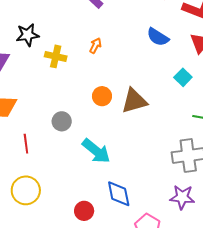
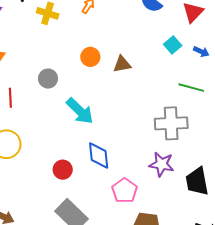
brown triangle: (134, 101) -> (122, 64), size x0.7

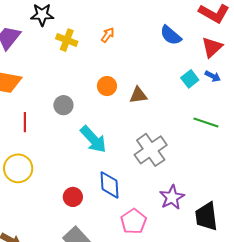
blue arrow: (201, 52) -> (213, 76), moved
gray cross: (171, 123) -> (151, 150), moved, turned -36
purple star: (162, 164) -> (172, 197), turned 30

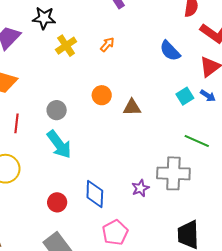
yellow cross: (67, 40) -> (66, 46), turned 30
cyan arrow: (93, 139) -> (59, 144), moved
gray cross: (151, 150) -> (173, 173), moved, turned 32
purple star: (172, 197) -> (140, 188), moved, size x0.7

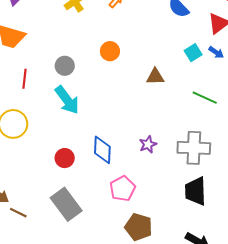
brown triangle: (132, 107) -> (155, 77), moved
gray cross: (173, 173) -> (194, 148), moved

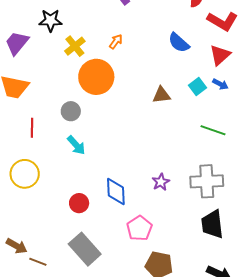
orange circle: (110, 51) -> (96, 77), moved, size x1.8
brown triangle: (155, 77) -> (162, 95), moved
cyan arrow: (67, 100) -> (76, 145), size x0.7

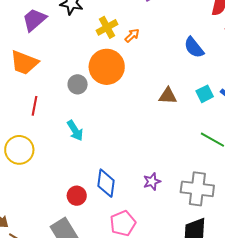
yellow cross: (75, 46) -> (107, 27), moved
gray circle: (71, 111) -> (78, 84), moved
red circle: (79, 203) -> (77, 196), moved

